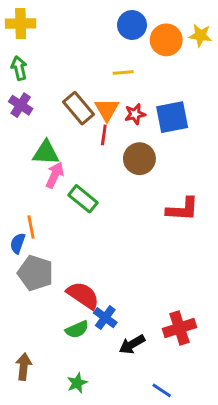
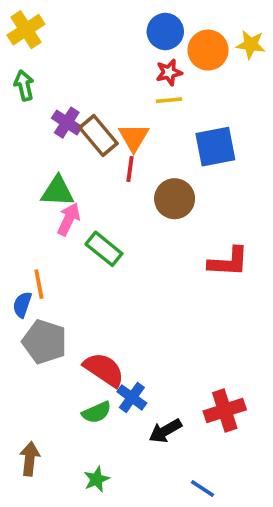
yellow cross: (21, 24) -> (26, 30), turned -32
yellow line: (123, 73) -> (169, 100), moved
purple cross: (21, 105) -> (67, 123), moved
red star: (135, 114) -> (169, 72), moved

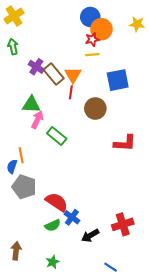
orange circle: (208, 50) -> (101, 29), moved

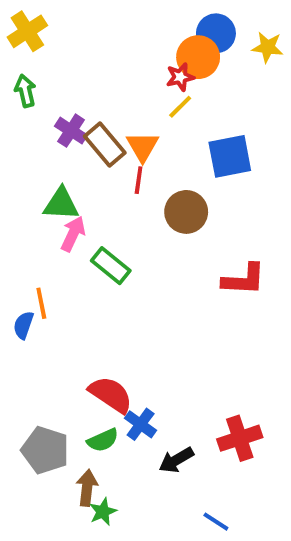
blue circle: (90, 17) -> (216, 33), moved
yellow line: (92, 55) -> (180, 107), turned -40
gray pentagon: (24, 187) -> (45, 450), moved
brown arrow: (16, 251) -> (87, 488), moved

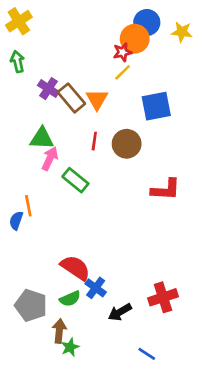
red line: (139, 180) -> (94, 141), moved

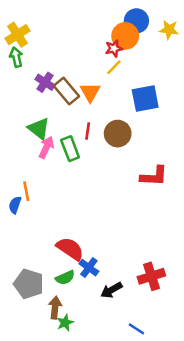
yellow cross: (19, 21) -> (17, 35), moved
green triangle: (42, 138) -> (39, 129), turned 35
green rectangle: (75, 180) -> (70, 149), moved, turned 30

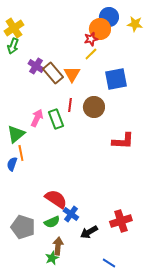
green arrow: (16, 57) -> (13, 46), turned -147
green triangle: (39, 129) -> (16, 134), moved, turned 42
brown arrow: (55, 308) -> (58, 246), moved

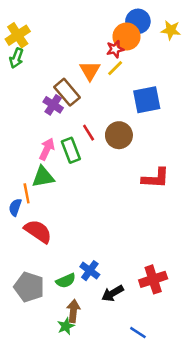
purple cross: (36, 66) -> (53, 105), moved
orange triangle: (72, 74) -> (90, 71), moved
red line: (70, 105) -> (89, 133), turned -40
green triangle: (16, 134) -> (43, 177), moved, turned 30
red semicircle: (56, 199) -> (38, 231), moved

